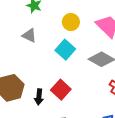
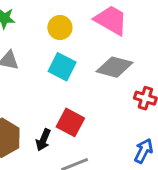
black arrow: (39, 97) -> (43, 140), turned 32

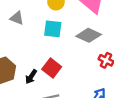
cyan square: (62, 67) -> (53, 29), turned -30

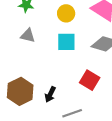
red square: (52, 68) -> (90, 80), moved

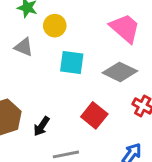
yellow circle: (66, 13) -> (55, 26), moved

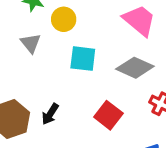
gray triangle: (24, 47) -> (31, 43), turned 30
black arrow: (41, 126) -> (50, 114), moved

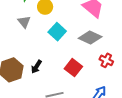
cyan square: (83, 59) -> (57, 32), turned 36

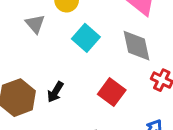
gray diamond: (90, 37) -> (136, 46), turned 55

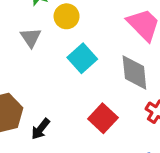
black arrow: (55, 92) -> (41, 129), moved

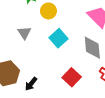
gray triangle: (31, 37) -> (24, 33), moved

